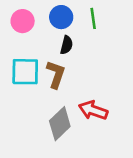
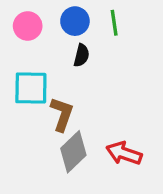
brown L-shape: (56, 74) -> (62, 114), moved
red arrow: (93, 110) -> (124, 153), moved

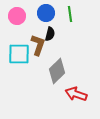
brown L-shape: (62, 114) -> (38, 45), moved
gray diamond: (73, 152) -> (57, 71), moved

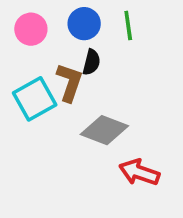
cyan square: (19, 54) -> (35, 99), turned -30
gray diamond: (57, 71) -> (104, 130), turned 65

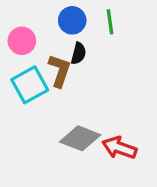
pink circle: (31, 29) -> (22, 41), moved
gray diamond: (104, 130) -> (80, 138), moved

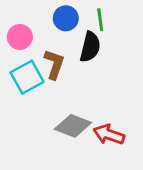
black semicircle: (78, 53) -> (90, 47), moved, size x1.5

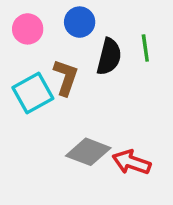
green line: (100, 20) -> (145, 48), moved
pink circle: (20, 37) -> (28, 29), moved

